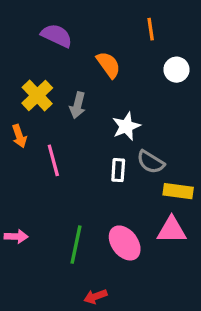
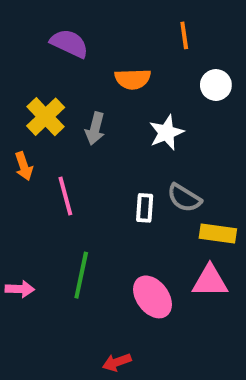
orange semicircle: (108, 65) -> (133, 79), turned 124
white star: (126, 126) -> (166, 133), moved
green line: (76, 245) -> (81, 275), moved

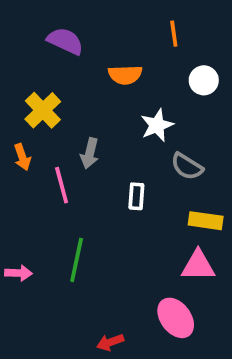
gray arrow: (95, 129) -> (90, 153), moved
gray semicircle: (184, 198) -> (187, 166), moved
pink ellipse: (153, 297) -> (176, 318), moved

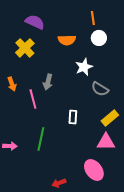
white circle: (204, 80) -> (99, 38), moved
yellow cross: (43, 110) -> (25, 48), moved
white rectangle: (136, 196) -> (73, 117), moved
yellow rectangle: (206, 221) -> (110, 118), turned -48

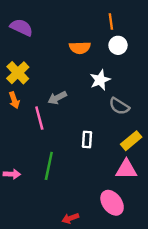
purple semicircle: (35, 22) -> (21, 27), moved
yellow cross: (25, 48) -> (18, 73), moved
gray arrow: (48, 82) -> (57, 98), turned 49

